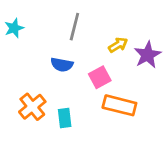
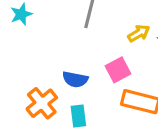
blue semicircle: (62, 65) -> (75, 79), moved

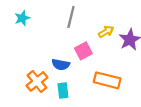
pink square: (118, 70) -> (83, 51), moved

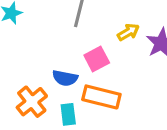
orange rectangle: (107, 80) -> (101, 97), moved

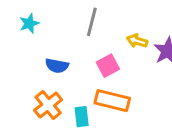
yellow arrow: (128, 32) -> (137, 41), turned -132
blue semicircle: (65, 78) -> (57, 66), moved

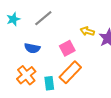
gray line: (92, 22) -> (43, 18), moved, turned 36
orange rectangle: (112, 101) -> (70, 72), turned -60

